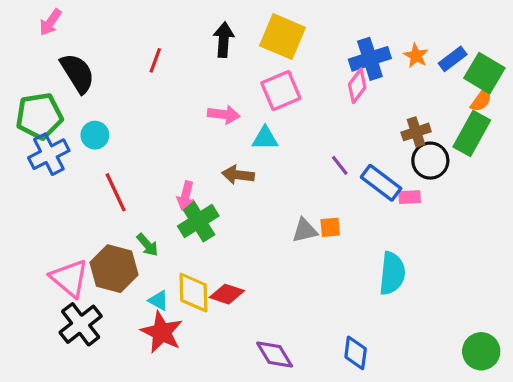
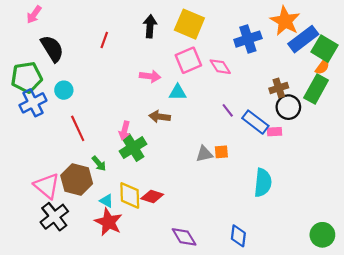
orange star: (416, 56) -> (285, 21), moved, size x1.8
blue rectangle: (453, 59) -> (303, 39), size x1.6
pink diamond: (357, 86) -> (220, 67), moved, turned -70

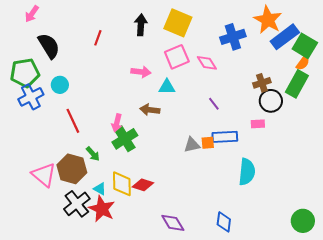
blue rectangle: (255, 122) -> (225, 137), moved, turned -40
black cross: (54, 217) -> (77, 204), moved

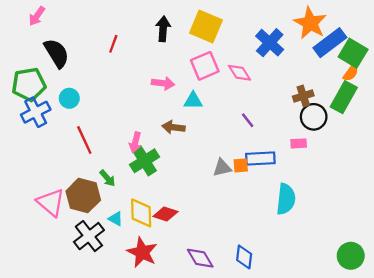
blue cross: (233, 37) -> (270, 43), turned -30
red star: (102, 209) -> (142, 252), moved
blue diamond: (224, 222) -> (244, 257), moved

